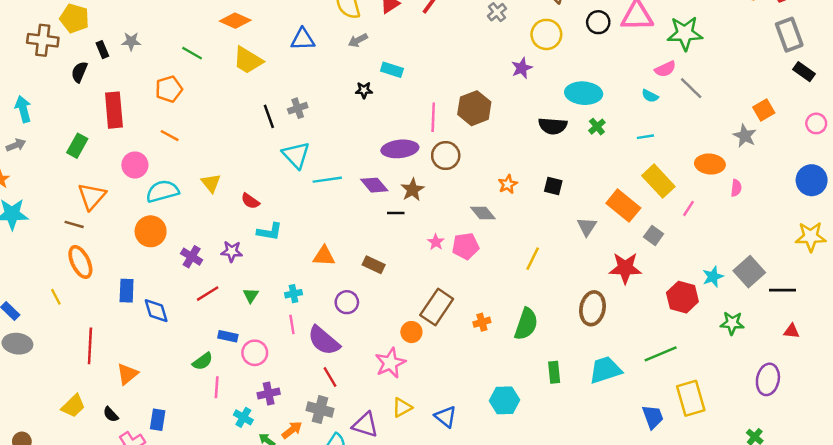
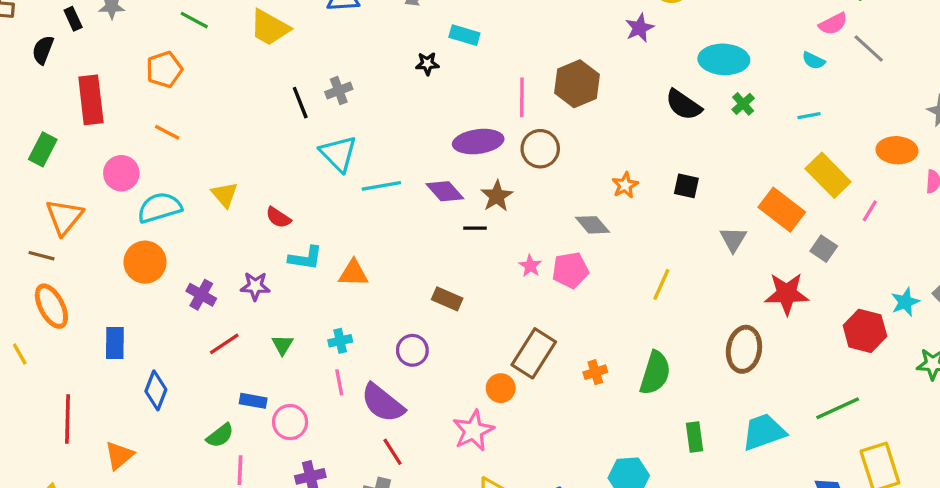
black semicircle: (553, 126) -> (684, 105), turned 32
orange triangle: (324, 256) -> (353, 273), moved
blue diamond: (156, 311) -> (156, 390), moved, turned 40

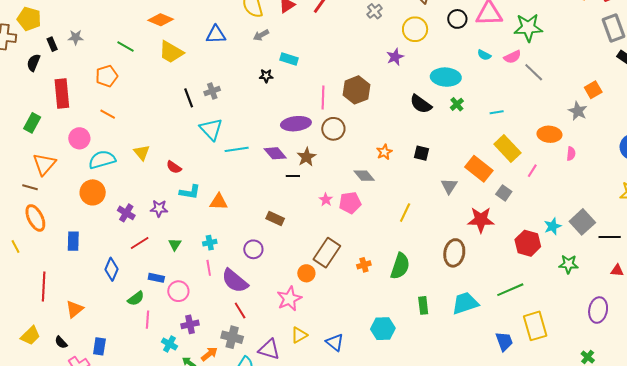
cyan semicircle: (814, 61) -> (484, 55), moved
blue diamond: (156, 390) -> (112, 269), moved

